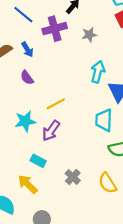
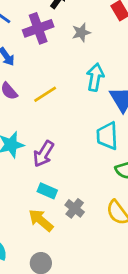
yellow line: (56, 104) -> (45, 94), moved
cyan rectangle: (38, 161) -> (47, 191), moved
yellow arrow: (28, 184) -> (41, 220), moved

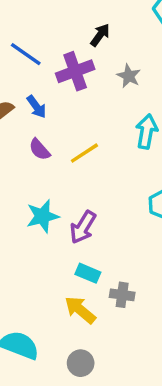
gray star: (81, 32) -> (129, 76), turned -30
gray cross: (75, 208) -> (122, 295), turned -30

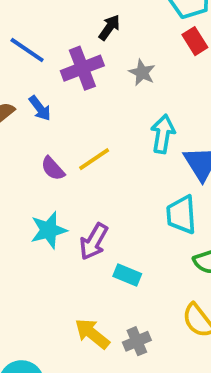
purple semicircle: (39, 149) -> (53, 168), moved
cyan rectangle: (88, 273) -> (127, 275), moved
gray cross: (122, 295) -> (137, 341), moved, turned -30

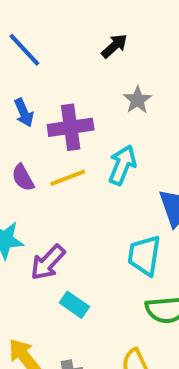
purple cross: (82, 68) -> (71, 127), moved
cyan arrow: (163, 134) -> (122, 165), moved

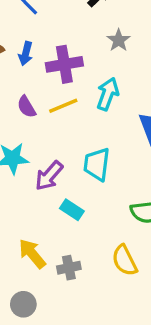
blue arrow: (24, 113) -> (26, 53), turned 40
cyan trapezoid: (144, 255) -> (97, 164), moved

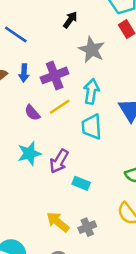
gray star: (119, 40) -> (92, 50), size x1.5
cyan trapezoid: (97, 164) -> (92, 127), moved

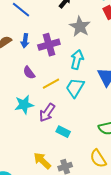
yellow line: (60, 107) -> (51, 84), moved
cyan trapezoid: (92, 127) -> (75, 88), turned 30

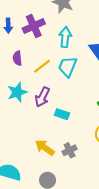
purple semicircle: (29, 73) -> (17, 58), turned 40

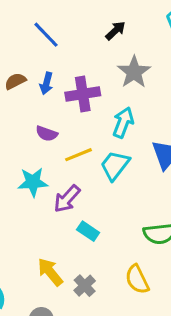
purple semicircle: (17, 58) -> (47, 134), turned -80
gray cross: (70, 150) -> (85, 286), turned -32

